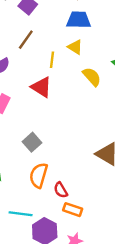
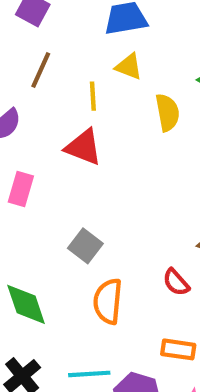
yellow semicircle: (92, 77) -> (167, 112), turned 42
red semicircle: (61, 190) -> (176, 282), moved

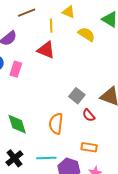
brown line: (41, 70) -> (27, 13), turned 42
yellow semicircle: (167, 112) -> (86, 34), turned -48
gray square: (85, 246) -> (77, 96), moved

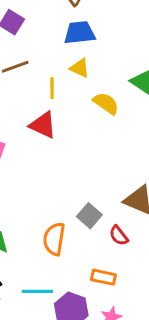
gray square: (77, 96) -> (89, 216), moved
red semicircle: (89, 115) -> (119, 236), moved

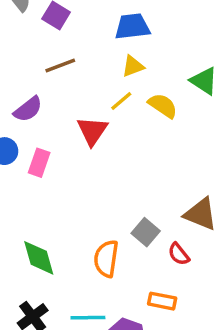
yellow triangle: (80, 68) -> (133, 66), turned -45
yellow line: (52, 88) -> (121, 101), moved, turned 50
red triangle: (43, 125) -> (92, 131), turned 40

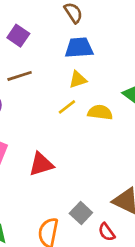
yellow semicircle: (163, 106) -> (100, 112), turned -30
red triangle: (92, 131) -> (41, 164), moved, turned 36

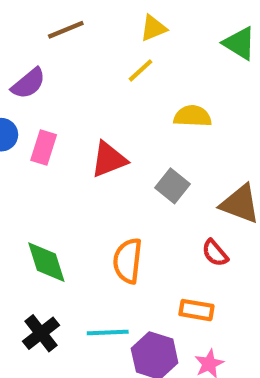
yellow semicircle: (100, 112) -> (193, 116), moved
gray square: (81, 213) -> (173, 186), moved

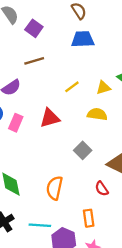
yellow triangle: (153, 28) -> (103, 88), moved
red triangle: (109, 159) -> (50, 118), moved
orange rectangle: (196, 310) -> (89, 218), turned 66

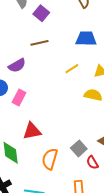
blue trapezoid: (83, 39) -> (86, 39), moved
red triangle: (50, 118) -> (32, 131), moved
gray square: (83, 150) -> (79, 148), moved

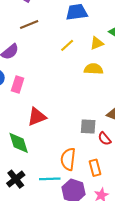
gray square: (79, 148) -> (88, 126), turned -35
orange semicircle: (50, 159) -> (68, 159), moved

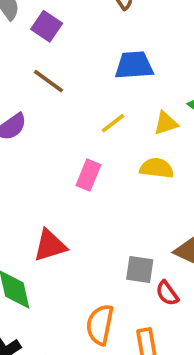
brown line: (29, 24) -> (48, 81), turned 54
pink rectangle: (18, 84) -> (88, 175), moved

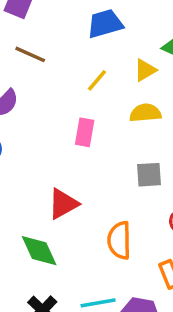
gray square: (140, 270) -> (149, 175), moved
orange semicircle: (100, 325) -> (119, 240), moved

